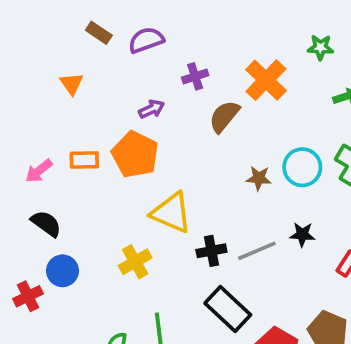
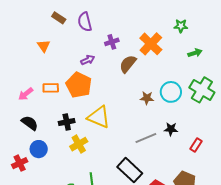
purple semicircle: (146, 40) -> (85, 22), turned -84
black cross: (211, 251) -> (67, 122), moved

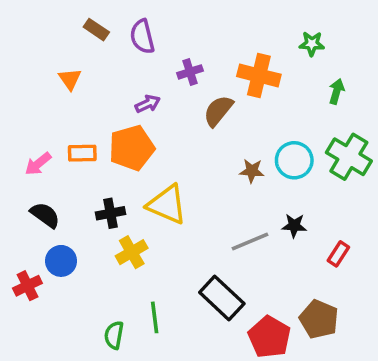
orange cross: (151, 44) -> (259, 75), turned -30
green arrow: (195, 53) -> (337, 91), turned -56
orange pentagon: (79, 85) -> (132, 148), turned 30

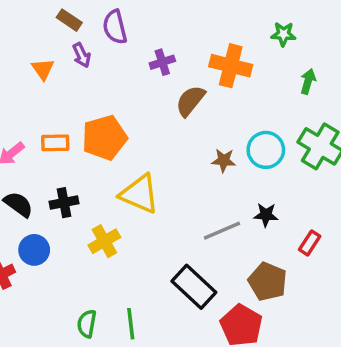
purple arrow: (148, 104) -> (82, 55), moved, turned 90
black cross: (110, 213) -> (64, 203), moved
green line: (155, 317) -> (131, 324), moved
brown pentagon: (319, 319) -> (268, 282), moved

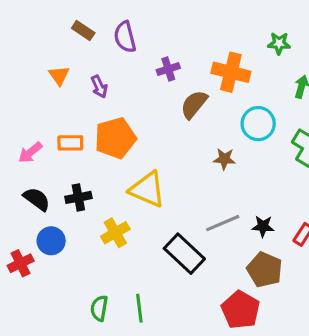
purple arrow: (82, 55) -> (99, 87), moved
cyan circle: (266, 150) -> (258, 124), moved
black star: (266, 215) -> (263, 226), moved
black rectangle: (194, 287) -> (184, 254), moved

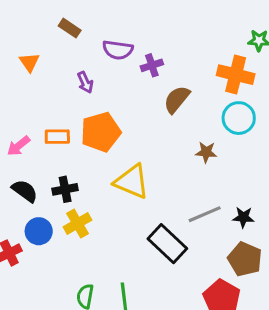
purple semicircle: (125, 37) -> (118, 50), moved, turned -68
orange cross: (231, 72) -> (236, 75), moved
orange triangle: (59, 75) -> (29, 62), moved
yellow cross: (115, 233) -> (77, 223), moved

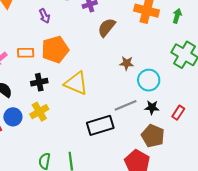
cyan circle: (239, 118) -> (149, 80), moved
black cross: (65, 189) -> (39, 82), moved
black rectangle: (167, 244) -> (100, 125), turned -60

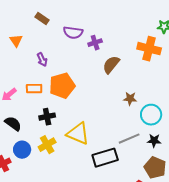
purple arrow: (45, 16) -> (42, 60), moved
yellow triangle: (76, 83) -> (78, 134), moved

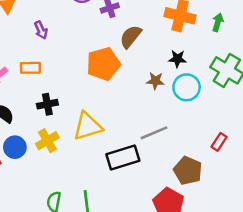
orange pentagon: (62, 86) -> (103, 64), moved
cyan circle: (151, 115) -> (187, 87), moved
yellow triangle: (78, 134) -> (88, 126), turned -40
black star: (154, 141) -> (177, 59), moved

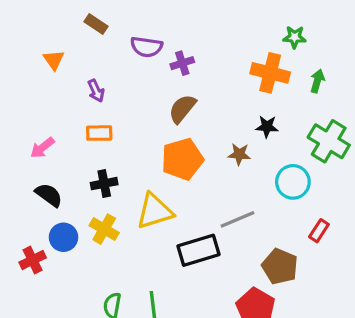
brown semicircle: (131, 37) -> (182, 109), moved
orange pentagon: (103, 64) -> (182, 159), moved
orange rectangle: (30, 68) -> (99, 133), moved
cyan circle: (187, 87) -> (293, 182), moved
yellow cross: (47, 141) -> (104, 229), turned -30

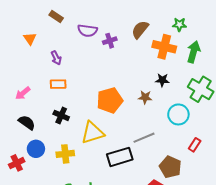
green arrow: (317, 81) -> (194, 52), size x1.5
brown semicircle: (182, 109) -> (140, 30), moved
black cross: (104, 184) -> (61, 115), turned 35
yellow cross: (104, 229) -> (65, 154), moved, turned -36

